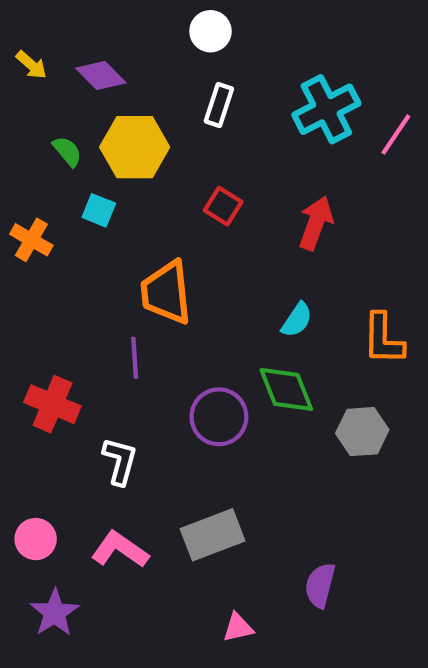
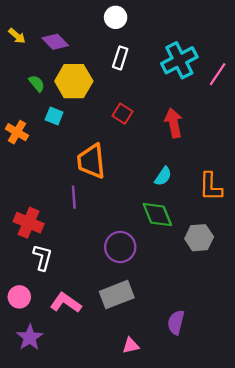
red arrow: (316, 223) -> (174, 123), turned -32
purple circle: (219, 417) -> (120, 247), moved
white L-shape: (120, 461) -> (42, 257), moved

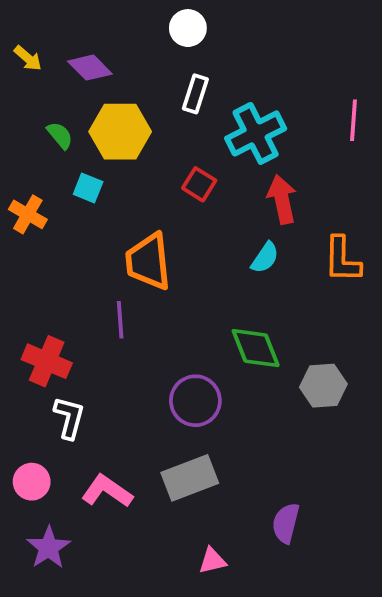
cyan cross: (179, 60) -> (256, 133), moved
pink line: (218, 74) -> (353, 120), turned -30
cyan semicircle: (163, 176) -> (265, 258), moved
orange L-shape: (211, 187) -> (342, 260), moved

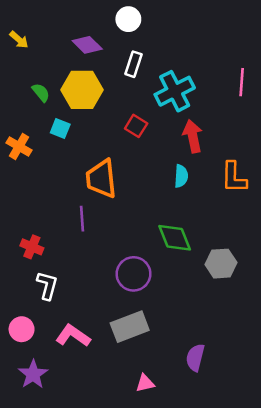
purple diamond: (90, 68) -> (87, 45), moved
cyan semicircle: (265, 258) -> (181, 176), turned -30
red cross: (47, 361) -> (32, 247), size x0.7

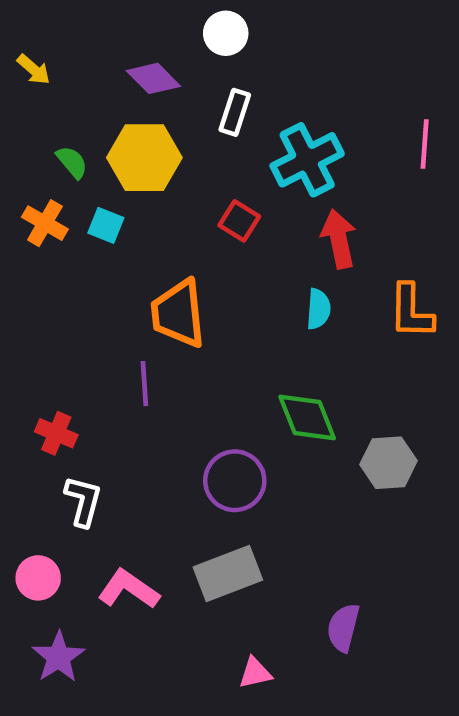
orange cross: (19, 147) -> (45, 223), moved

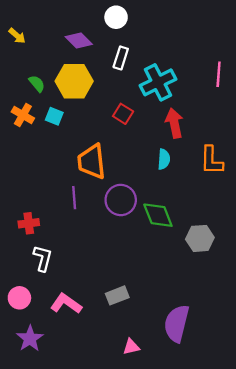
red cross: (56, 433) -> (29, 223), turned -30
purple circle: (235, 481) -> (121, 200), moved
gray rectangle: (228, 573) -> (117, 295), size x0.7
purple semicircle: (343, 628) -> (177, 323), size x1.5

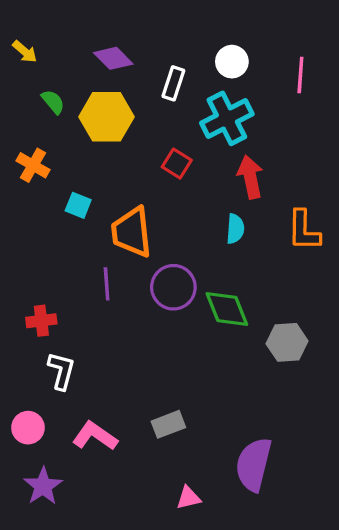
white circle: (116, 17) -> (232, 62), moved
pink line: (219, 74) -> (300, 75), moved
green semicircle: (37, 84) -> (53, 102), moved
cyan square: (54, 116) -> (78, 205), moved

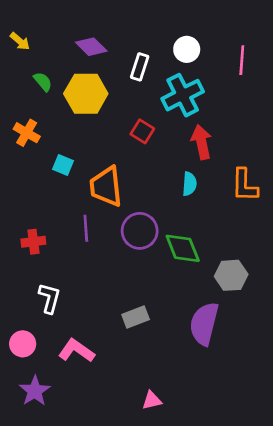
red cross: (41, 321) -> (33, 242), moved
gray rectangle: (168, 424) -> (136, 317), moved
purple semicircle: (254, 464) -> (204, 324), moved

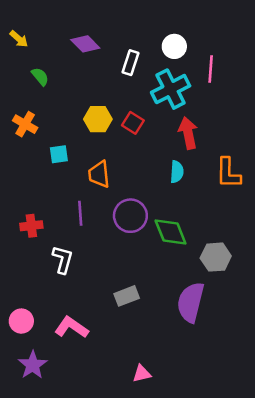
pink line: (242, 60) -> (211, 69), moved
yellow hexagon: (86, 94) -> (98, 119), moved, size x0.7
cyan square: (63, 165) -> (59, 154), turned -30
orange trapezoid: (106, 187) -> (99, 174), size x0.7
white L-shape: (50, 298) -> (63, 260), moved

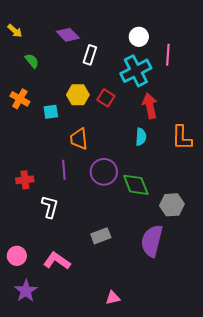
white rectangle: (130, 63) -> (90, 55), moved
cyan square: (59, 154) -> (51, 112), moved

